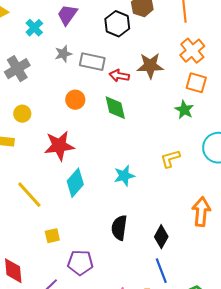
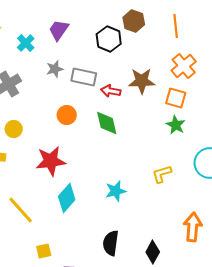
orange square: (196, 83) -> (176, 98), moved

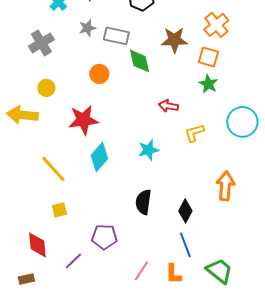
red arrow: (111, 91) -> (168, 106), moved
green diamond: (107, 123) -> (139, 61), moved
yellow square: (44, 251) -> (59, 210), moved

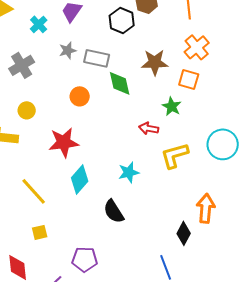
green star: (208, 84) -> (172, 106), moved
yellow L-shape: (194, 133) -> (175, 155), size x1.4
black semicircle: (143, 202) -> (114, 211), moved, turned -40
black diamond: (185, 211) -> (184, 233), moved

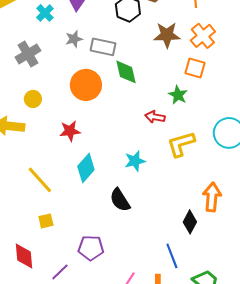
brown star: (155, 62) -> (167, 35), moved
orange circle: (80, 96) -> (86, 85), size x1.6
red star: (64, 142) -> (70, 131), size x0.7

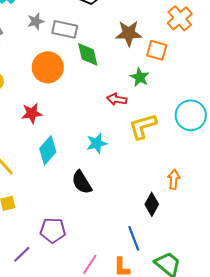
brown star: (167, 35) -> (129, 33), moved
orange cross: (203, 36) -> (180, 18), moved
orange arrow: (212, 197) -> (174, 179), size x0.7

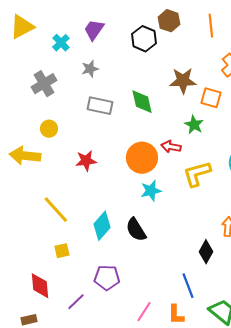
gray rectangle: (65, 29) -> (100, 106), moved
orange circle: (48, 67) -> (142, 158), moved
cyan diamond: (48, 150) -> (102, 226), moved

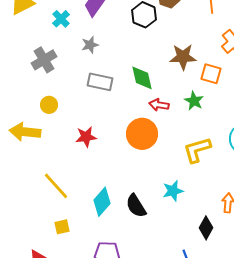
red arrow: (171, 147) -> (159, 105), moved
cyan star: (151, 191) -> (173, 191), moved

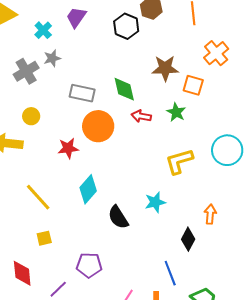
gray star: (90, 45) -> (52, 58), moved
orange circle: (142, 134) -> (98, 126), moved
cyan diamond: (102, 202) -> (88, 189), moved

